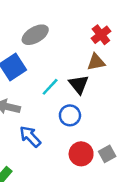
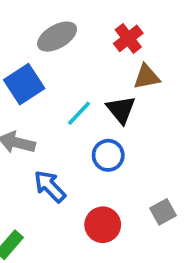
red cross: (101, 35) -> (128, 38), moved
red circle: (81, 154) -> (103, 225), moved

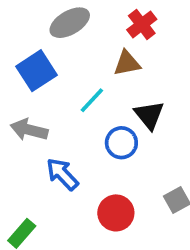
brown triangle: (147, 77) -> (127, 63), moved
black triangle: (121, 110) -> (149, 115), moved

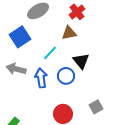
blue arrow: (62, 174) -> (41, 78), moved, turned 36

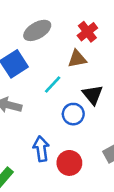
blue arrow: (41, 78) -> (41, 149), moved

